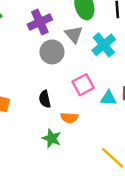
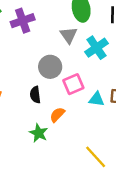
purple cross: (40, 22) -> (23, 21), moved
gray circle: (52, 52) -> (50, 67), moved
orange semicircle: (69, 118) -> (57, 115), turned 126

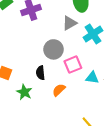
gray triangle: (69, 35) -> (70, 23), turned 35
green star: (39, 133) -> (24, 92), moved

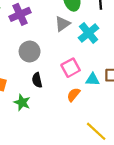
gray circle: (54, 49) -> (30, 52), moved
orange semicircle: (59, 90) -> (74, 95), moved

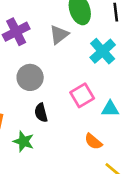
gray triangle: (62, 24) -> (59, 35), moved
orange semicircle: (74, 95) -> (93, 142), moved, turned -88

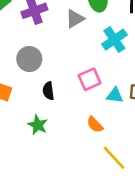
gray circle: (30, 77) -> (29, 59), moved
green star: (24, 141) -> (38, 125), moved

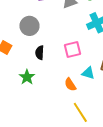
cyan triangle: (115, 95) -> (88, 73), moved

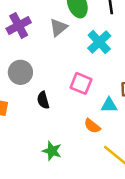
pink square: (72, 49) -> (81, 83), turned -36
green star: (27, 77) -> (52, 151), moved

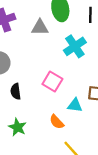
gray triangle: (58, 27) -> (40, 27), turned 30
green star: (52, 151) -> (17, 127), moved

